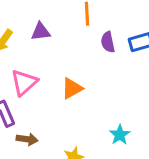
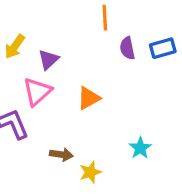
purple triangle: (41, 32) -> (48, 60), moved, turned -36
brown arrow: (27, 139) -> (61, 154), moved

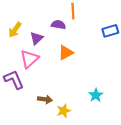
purple semicircle: (127, 48) -> (58, 25), moved, turned 112
orange triangle: (89, 98) -> (66, 53), moved

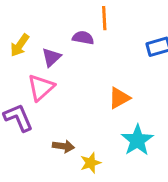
orange triangle: (66, 53) -> (119, 98), moved
cyan star: (96, 95) -> (137, 140), size x1.5

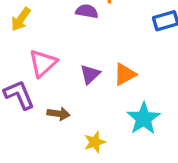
purple triangle: (51, 57) -> (90, 74), moved
brown arrow: (63, 146) -> (59, 114), moved

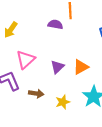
yellow star: (95, 142) -> (63, 102), moved

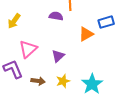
orange triangle: (81, 67) -> (86, 34), moved
yellow star: (63, 102) -> (63, 81), moved

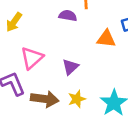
orange triangle: (86, 34) -> (106, 39), turned 35
brown arrow: (38, 81) -> (45, 99), size x1.5

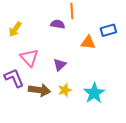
pink triangle: (32, 58) -> (29, 58), turned -30

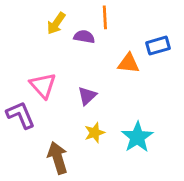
yellow arrow: (15, 29) -> (56, 23), moved
brown arrow: (39, 90) -> (58, 158), moved, turned -115

